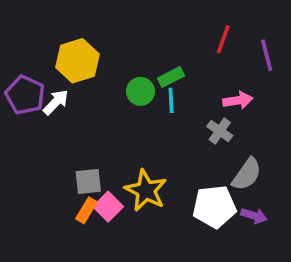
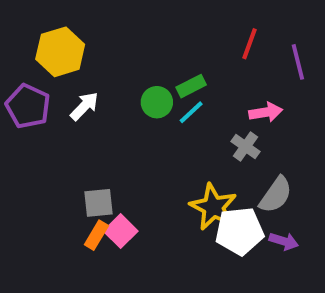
yellow hexagon: (77, 61) -> (60, 52), moved
cyan line: (171, 100) -> (191, 112), turned 50
white arrow: (56, 102) -> (84, 106), moved
yellow star: (146, 190) -> (213, 207), moved

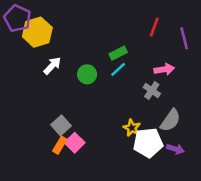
green circle: (157, 102) -> (87, 74), moved
purple pentagon: (28, 106) -> (17, 18), moved
gray square: (98, 203) -> (61, 125), turned -36
yellow star: (213, 207) -> (132, 128), size x0.6

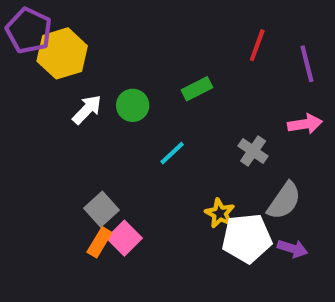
cyan line: (118, 69) -> (172, 153), moved
pink arrow: (164, 69) -> (305, 124), moved
green circle: (87, 74) -> (133, 105), moved

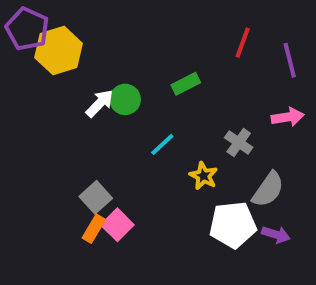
white arrow: (87, 109) -> (100, 103), moved
yellow star: (220, 213) -> (203, 176), moved

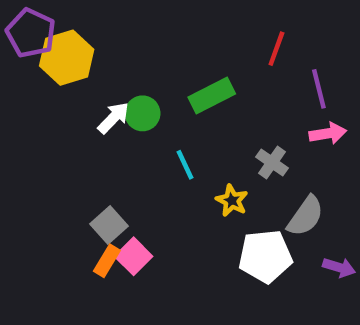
purple line: (290, 60) -> (319, 89), moved
green rectangle: (186, 84) -> (212, 96), size x1.4
cyan line: (162, 144) -> (185, 165), turned -72
purple arrow: (276, 235) -> (339, 267), moved

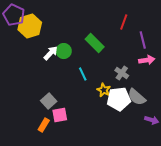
green rectangle: (212, 96) -> (95, 43), turned 72
gray semicircle: (306, 216) -> (137, 97), turned 96
pink square: (134, 256) -> (60, 115), turned 35
white pentagon: (265, 256) -> (119, 99), moved
orange rectangle: (107, 261) -> (44, 125), moved

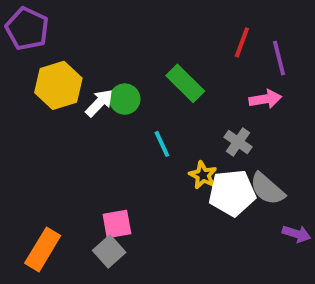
yellow hexagon: (30, 26) -> (58, 85), moved
purple line: (143, 40) -> (279, 58), moved
pink arrow: (147, 60) -> (265, 99), moved
gray square: (49, 101) -> (109, 251), moved
orange rectangle: (44, 125) -> (43, 249), moved, size x1.5

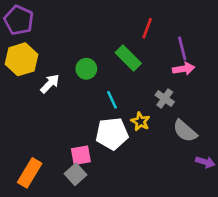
red line: (242, 42) -> (147, 28), moved
purple line: (279, 58) -> (182, 49), moved
yellow hexagon: (58, 85) -> (21, 59), moved
white arrow: (99, 103) -> (50, 84), moved
white pentagon: (232, 193) -> (112, 134), moved

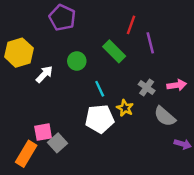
purple pentagon: (19, 20) -> (62, 18), moved
purple line: (182, 49) -> (150, 43), moved
pink arrow: (184, 69) -> (177, 85), moved
pink square: (81, 155) -> (43, 132), moved
gray square: (76, 174) -> (58, 143), moved

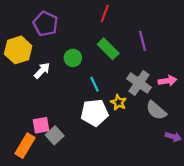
purple pentagon: (62, 18) -> (45, 24), moved
red line: (131, 25) -> (105, 13), moved
gray cross: (147, 88) -> (139, 83), size x1.5

